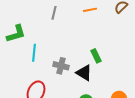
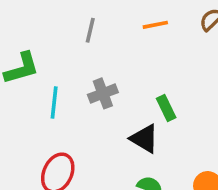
gray cross: (61, 66) -> (103, 93), moved, turned -35

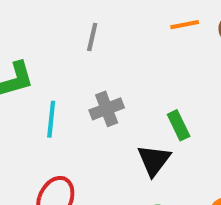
orange line: (155, 25) -> (185, 25), moved
black triangle: (144, 139) -> (154, 160), turned 36

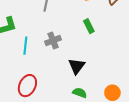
green rectangle: (179, 125) -> (89, 26), moved

